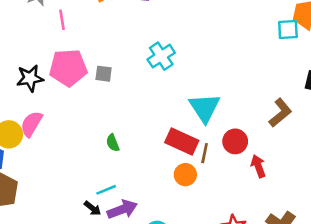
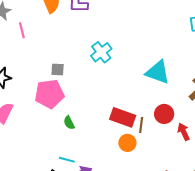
pink pentagon: (68, 68) -> (49, 94), moved
cyan triangle: (204, 108) -> (158, 72), moved, turned -32
cyan line: (106, 190) -> (67, 160), turned 42

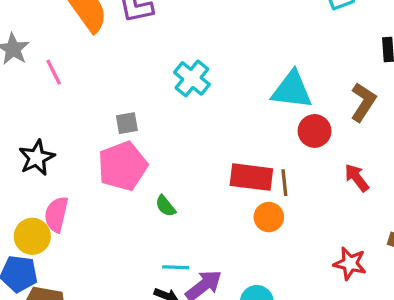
red circle: (164, 114) -> (315, 131), moved

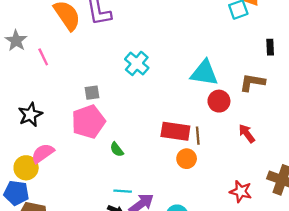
brown L-shape: (363, 102) -> (252, 82), turned -115
pink semicircle: (56, 214) -> (43, 153), turned 40

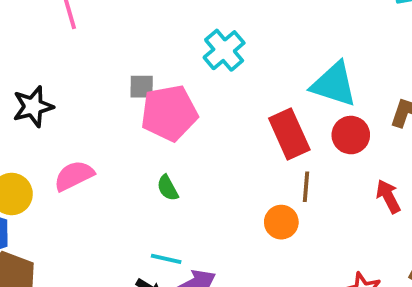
pink pentagon: (88, 122) -> (169, 113), moved
red rectangle: (175, 131) -> (289, 134), moved, turned 48
pink semicircle: (43, 153) -> (74, 176), moved

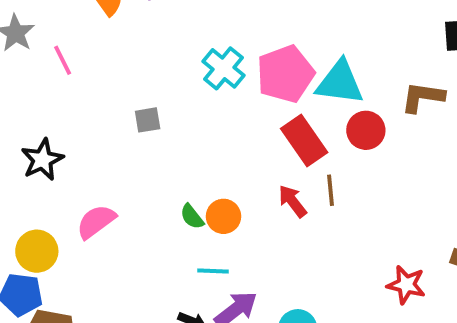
pink pentagon: (169, 113) -> (285, 74), moved
red arrow: (388, 196) -> (292, 201), moved
orange circle: (281, 222) -> (223, 216), moved
cyan line: (166, 259) -> (213, 271), moved

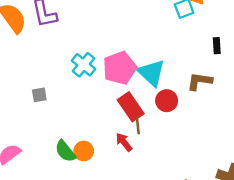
cyan triangle: (340, 82) -> (151, 73), turned 36
brown line: (330, 190) -> (138, 125), moved
green semicircle: (192, 217) -> (65, 151), size x1.5

